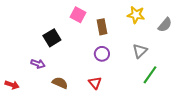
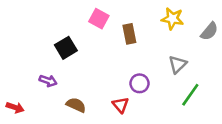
purple circle: (102, 54) -> (140, 83), moved

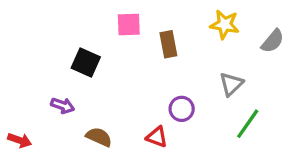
pink square: (99, 19) -> (129, 24), turned -30
black square: (66, 48) -> (86, 63), turned -35
red triangle: (120, 105) -> (157, 137), turned -30

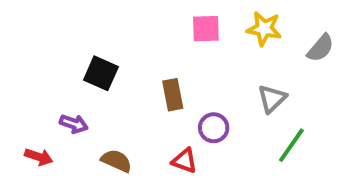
pink square: (129, 24) -> (206, 29), moved
brown rectangle: (168, 44) -> (173, 95), moved
red arrow: (20, 140) -> (39, 157), moved

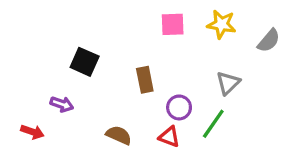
green line: (291, 145) -> (213, 124), moved
brown semicircle: (116, 161) -> (119, 135), moved
red triangle: (184, 161) -> (169, 137), moved

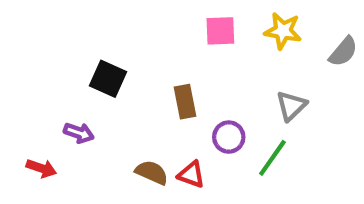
red triangle: (169, 137) -> (191, 175), moved

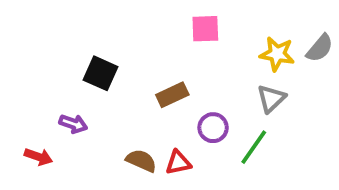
yellow star: (283, 31) -> (277, 54), moved
brown rectangle: (185, 102) -> (172, 95), turned 76
red triangle: (191, 175) -> (178, 163), turned -32

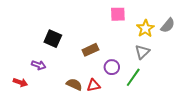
pink square: (205, 29) -> (118, 14), moved
yellow star: (277, 54) -> (145, 28), turned 30

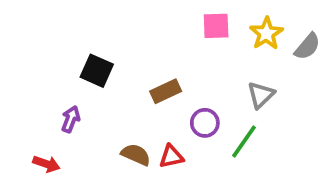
yellow star: (145, 28) -> (266, 33), moved
purple arrow: (39, 65) -> (71, 119), turned -88
red arrow: (20, 82) -> (46, 164), moved

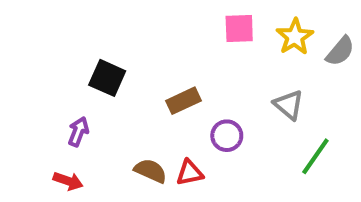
gray triangle: (261, 95) -> (289, 105), turned -36
green line: (244, 142) -> (315, 156), moved
red arrow: (46, 164) -> (68, 181), moved

